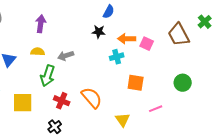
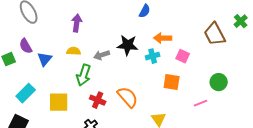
black star: (99, 32) -> (128, 45), moved, size x1.5
pink square: (147, 44) -> (183, 56), moved
pink line: (156, 109) -> (201, 103), moved

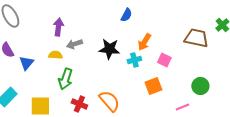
brown trapezoid: (215, 34) -> (196, 38), turned 130
orange arrow: (163, 38) -> (144, 42), turned -60
gray arrow: (102, 55) -> (74, 44), moved
orange square: (172, 82) -> (153, 86), turned -30

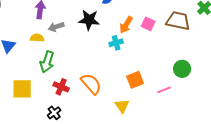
black star: (109, 49) -> (89, 20), moved
pink square: (164, 60) -> (148, 24), moved
orange square: (153, 86) -> (135, 80), moved

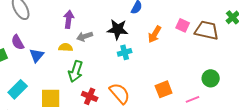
pink square: (148, 24) -> (183, 25), moved
cyan cross: (116, 43) -> (125, 52), moved

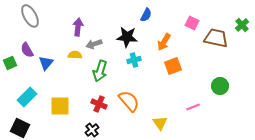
pink square: (183, 25) -> (192, 23), moved
green arrow: (76, 71) -> (100, 71), moved
orange square: (164, 89) -> (173, 66), moved
pink line: (193, 99) -> (193, 107), moved

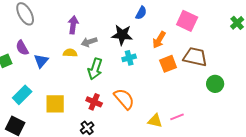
pink square: (192, 23) -> (187, 21), size x1.5
brown trapezoid: (216, 38) -> (195, 57), moved
pink line: (193, 107) -> (177, 117), moved
yellow triangle: (160, 123) -> (155, 121), turned -42

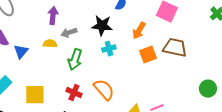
green circle: (215, 84) -> (208, 89), moved

